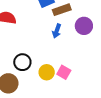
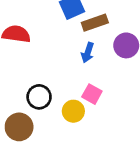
pink square: (64, 72) -> (92, 94), moved

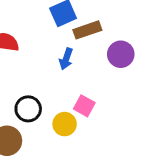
blue arrow: (88, 53) -> (66, 59), moved

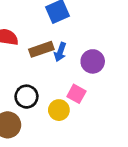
brown rectangle: (87, 30) -> (41, 49), moved
purple circle: (121, 54) -> (93, 61), moved

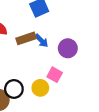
blue arrow: (60, 52) -> (41, 41), turned -64
black circle: (26, 97) -> (14, 89), moved

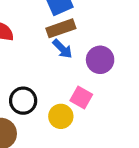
brown rectangle: (26, 38) -> (61, 28), moved
black circle: (14, 89) -> (23, 101), moved

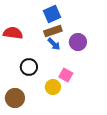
purple circle: (100, 60) -> (78, 42), moved
black circle: (23, 101) -> (29, 67), moved

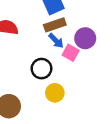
black circle: (29, 67) -> (42, 69), moved
pink square: (66, 75) -> (71, 53), moved

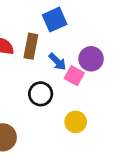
brown rectangle: (55, 25) -> (31, 46), moved, turned -60
yellow circle: (55, 93) -> (76, 122), moved

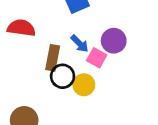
brown rectangle: (31, 46) -> (53, 58), moved
yellow circle: (76, 122) -> (84, 85), moved

